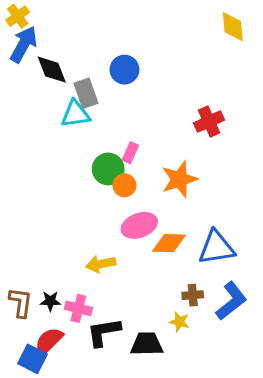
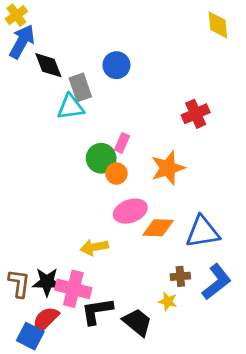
black star: (50, 301) -> (47, 282), size x1.5
pink cross: (78, 308) -> (73, 289), size x1.4
black trapezoid: (147, 344) -> (137, 322), turned 40

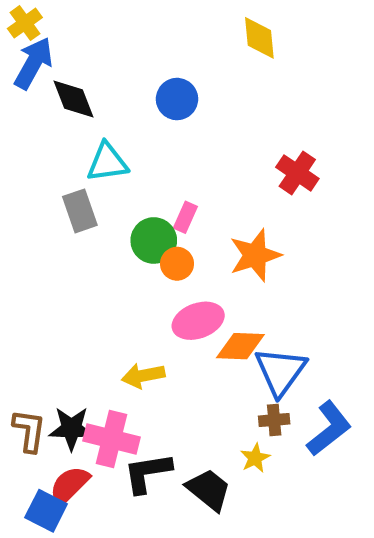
yellow diamond: (218, 25) -> (259, 38), moved
gray rectangle: (80, 87) -> (80, 211), moved
red cross: (196, 114) -> (297, 173), turned -32
blue triangle: (203, 232) -> (280, 371), moved, turned -45
yellow star: (168, 301) -> (255, 458), turned 30

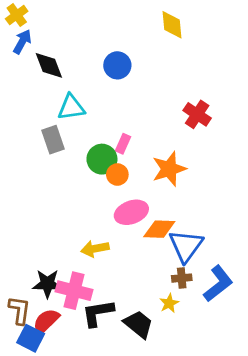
blue arrow: (33, 63) -> (22, 42), size x0.7
brown L-shape: (29, 431) -> (19, 310), moved

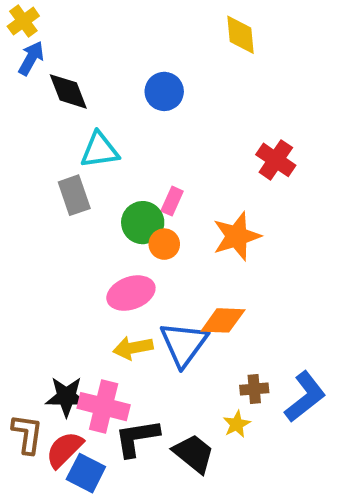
pink ellipse: (131, 212) -> (131, 293), moved
blue triangle: (186, 246) -> (184, 344), moved
blue square: (31, 338) -> (86, 473), moved

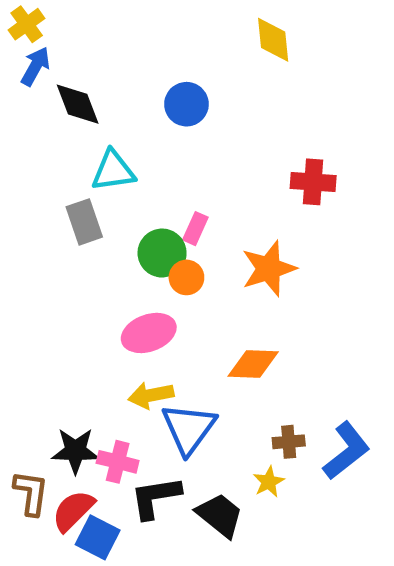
red cross: (276, 160) -> (313, 182), turned -30
blue triangle: (184, 344) -> (189, 429), moved
pink cross: (104, 407) -> (118, 462), size x0.7

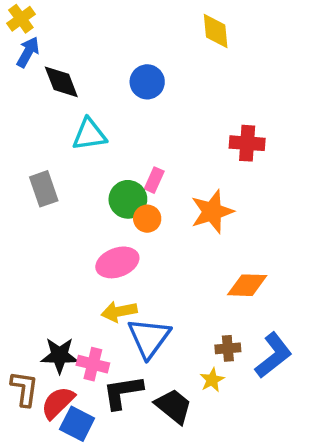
gray rectangle: (84, 222) -> (44, 189), moved
orange diamond: (253, 364) -> (247, 285), moved

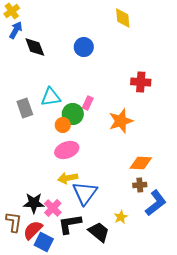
cyan triangle: (89, 134) -> (51, 97), moved
orange circle: (147, 219) -> (63, 125), moved
brown cross: (228, 348) -> (140, 185), moved
pink cross: (93, 364) -> (53, 208), turned 30

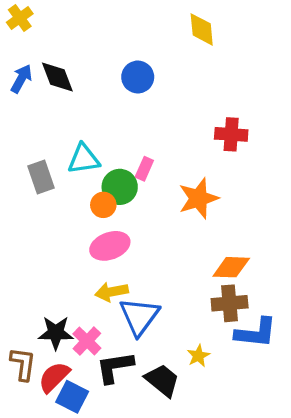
blue arrow: (16, 30) -> (21, 79), moved
brown cross: (140, 185) -> (230, 303), size x1.5
blue L-shape: (156, 203) -> (256, 333), turned 44

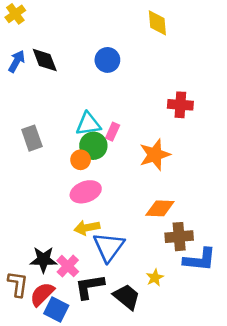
cyan triangle: (84, 159) -> (88, 124), moved
orange diamond: (231, 267) -> (160, 208), moved

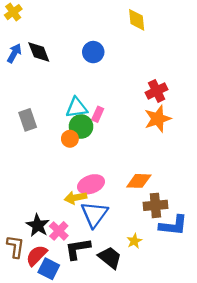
red cross: (180, 105) -> (157, 91), turned -30
orange star: (155, 155) -> (158, 119), moved
pink ellipse: (86, 192) -> (91, 184), moved
black star: (43, 260) -> (38, 225), turned 30

